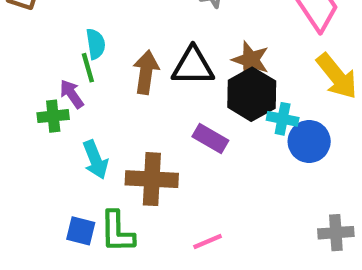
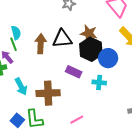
cyan cross: (283, 119) -> (99, 82), moved
blue circle: (309, 141) -> (108, 58), moved
blue square: (81, 231) -> (17, 120), turned 32

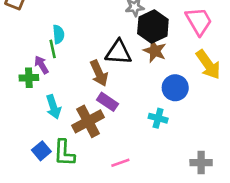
brown arrow: (41, 44) -> (99, 73), moved, turned 144
black hexagon: (91, 49) -> (153, 27), moved
purple rectangle: (74, 72) -> (107, 102), moved
brown cross: (48, 93) -> (88, 121), turned -35

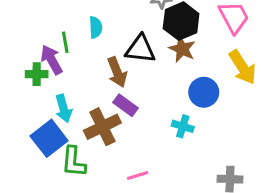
cyan semicircle: (58, 34) -> (96, 27), moved
purple arrow: (41, 65) -> (52, 60), size x1.4
blue square: (41, 151) -> (49, 138), moved, size x1.6

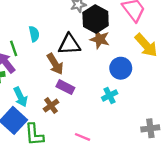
cyan cross: (183, 126) -> (110, 96), turned -35
brown cross: (102, 127) -> (51, 106), size x0.6
pink line: (138, 176) -> (83, 137), turned 49

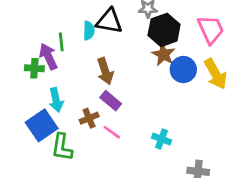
black triangle: (69, 44) -> (109, 21), moved
blue circle: (121, 68) -> (183, 70), moved
cyan cross: (110, 96) -> (161, 139), moved, turned 35
pink line: (83, 137) -> (112, 132), moved

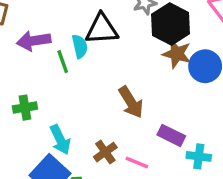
green line: (61, 42) -> (63, 62), moved
purple arrow: (48, 56) -> (34, 41), moved, turned -60
brown arrow: (105, 71) -> (131, 102), moved
purple rectangle: (111, 101) -> (171, 135), moved

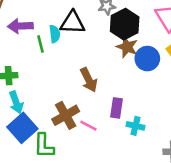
purple rectangle: (171, 135) -> (117, 108), turned 66
cyan arrow: (60, 140) -> (16, 102), moved
brown cross: (105, 152) -> (66, 115), size x1.5

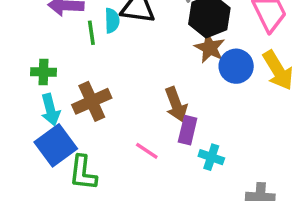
brown arrow: (89, 80) -> (176, 104), moved
brown cross: (66, 115) -> (92, 101), moved

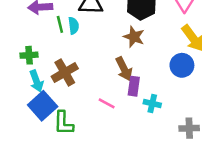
cyan semicircle: (112, 21) -> (73, 26), moved
brown star: (210, 48) -> (134, 37), moved
blue circle: (236, 66) -> (182, 65), moved

